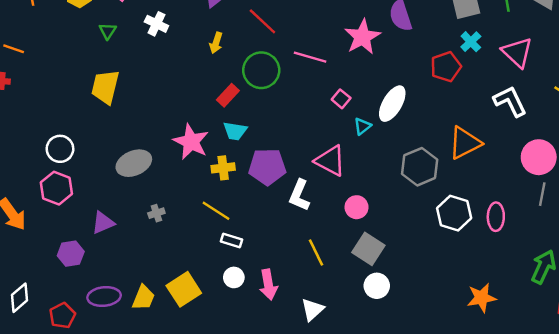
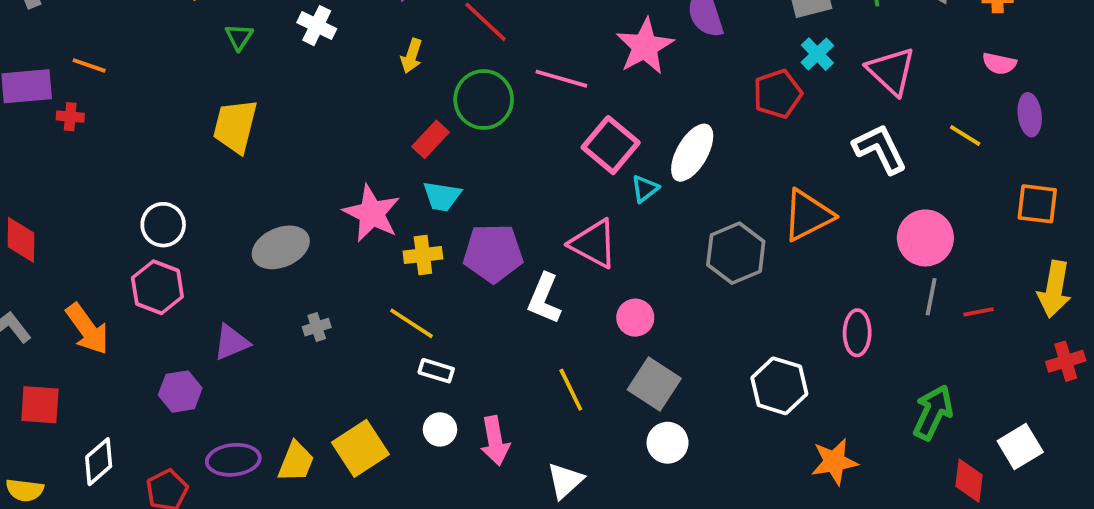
pink square: (341, 99) -> (611, 145), size x1.8
white hexagon: (454, 213) -> (779, 386), moved

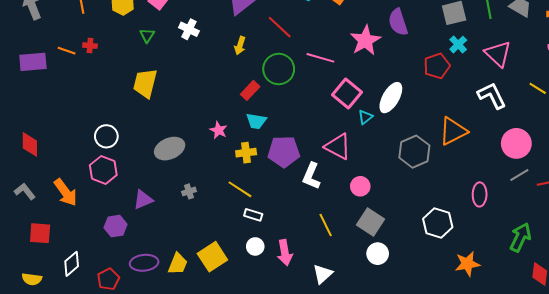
red cross: (70, 117) -> (90, 46), moved
pink star: (372, 213) -> (219, 130), size x0.6
gray line: (931, 297) -> (519, 175), turned 48

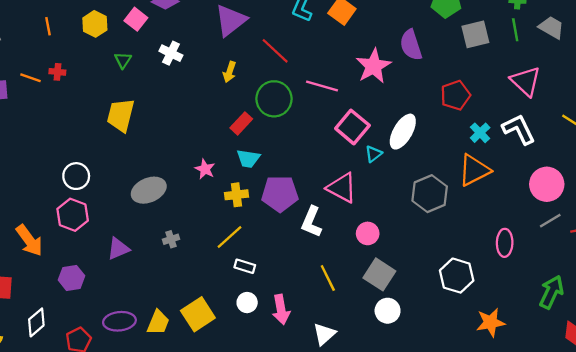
cyan cross: (458, 45) -> (480, 133), moved
yellow line: (240, 189) -> (230, 237), turned -75
purple hexagon: (116, 226) -> (71, 278), moved

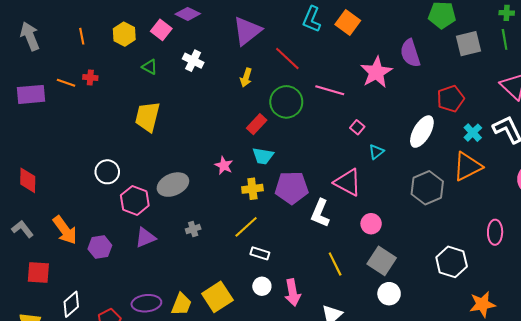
green triangle: (123, 60) -> (150, 67), turned -35
pink square: (352, 127) -> (357, 127), size x0.5
white ellipse: (403, 132) -> (422, 132), moved
pink hexagon: (73, 215) -> (135, 200), moved
purple hexagon: (71, 278) -> (100, 247), moved

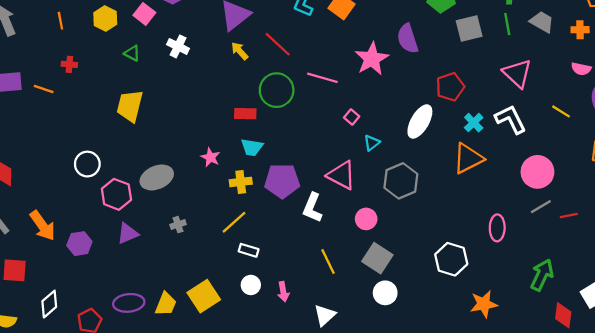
yellow arrow: (246, 78) -> (240, 51), moved, turned 120
orange line: (66, 83) -> (44, 89), moved
red rectangle: (257, 124) -> (245, 114), turned 48
gray hexagon: (427, 188) -> (401, 181), moved
pink arrow: (293, 293) -> (283, 292), size x0.7

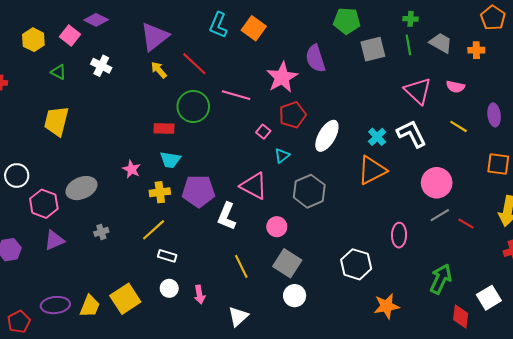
pink semicircle: (581, 69) -> (455, 87), moved
red pentagon: (450, 87) -> (292, 115), moved
red line: (569, 216) -> (466, 224), turned 42

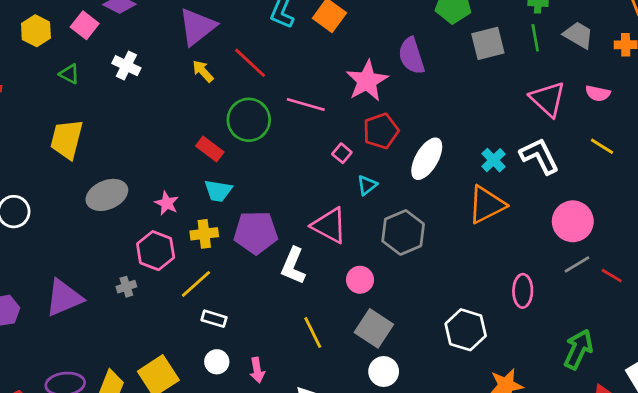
red rectangle: (164, 128) -> (210, 149), turned 36
gray ellipse: (81, 188) -> (107, 195), moved
pink hexagon: (44, 204) -> (156, 251), moved
purple triangle: (54, 240) -> (64, 298), size x1.4

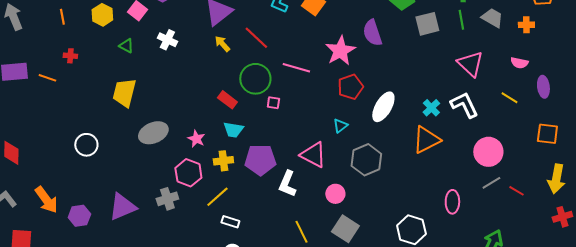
pink semicircle: (598, 93) -> (519, 63), moved
pink square: (342, 153) -> (273, 103), moved, turned -32
gray cross: (126, 287) -> (167, 199), size x1.5

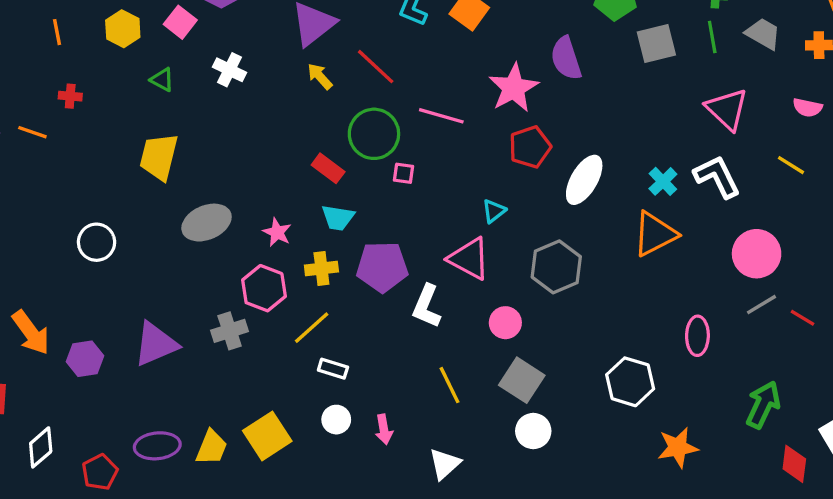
cyan triangle: (340, 126) -> (494, 211), moved

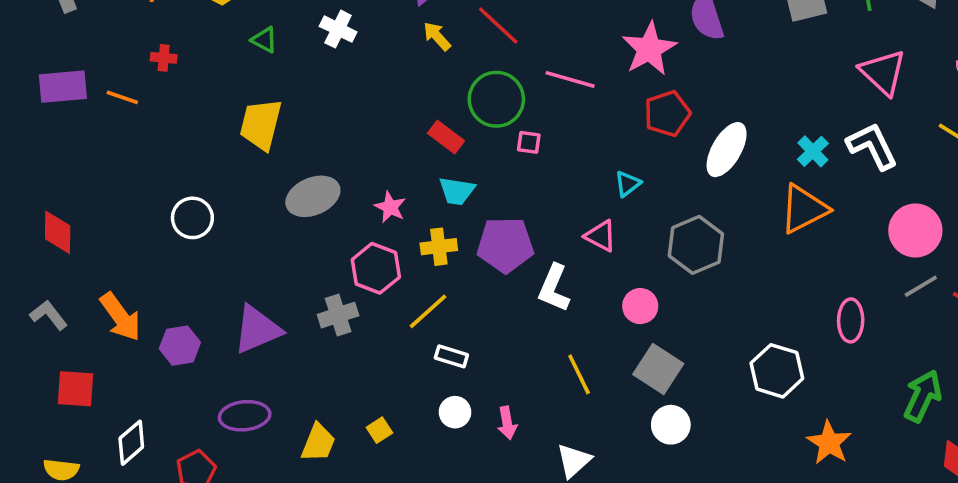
pink triangle: (469, 259) -> (601, 236), size x0.7
yellow square: (267, 436) -> (379, 430), size x0.5
purple ellipse: (157, 446) -> (245, 416), moved
orange star: (678, 447) -> (829, 443), turned -30

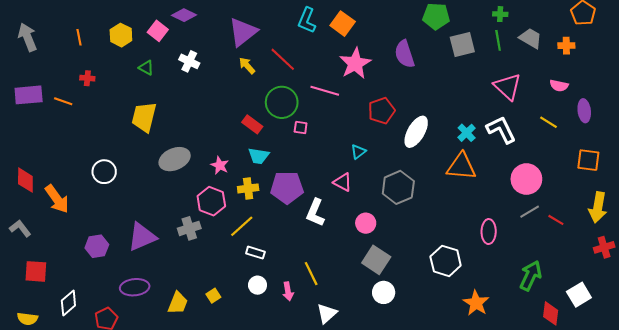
pink star: (649, 49) -> (355, 63), moved
orange triangle: (804, 209) -> (461, 166), turned 32
orange arrow: (120, 317) -> (57, 199), moved
yellow line: (579, 374) -> (311, 274), moved

